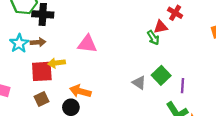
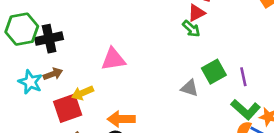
green square: (161, 75) -> (214, 72), turned 30

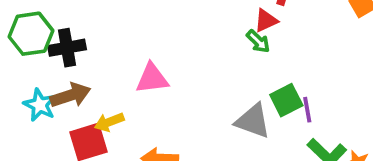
brown arrow: (53, 74) -> (70, 95), size x1.5
purple line: (243, 77) -> (307, 110), moved
gray triangle: (189, 88) -> (253, 121), size x1.5

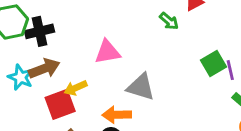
green arrow: (258, 41) -> (169, 21), moved
gray triangle: (253, 121) -> (141, 87), moved

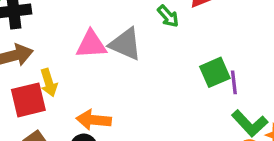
gray triangle: (141, 87) -> (125, 44), moved
yellow arrow: (76, 88) -> (49, 83), turned -90

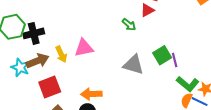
gray triangle: (125, 44) -> (133, 65), moved
yellow arrow: (49, 83) -> (61, 54), moved

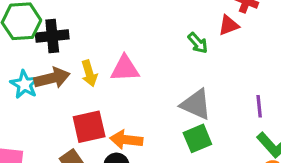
green square: (162, 55) -> (197, 138), moved
red square: (50, 87) -> (89, 127), moved

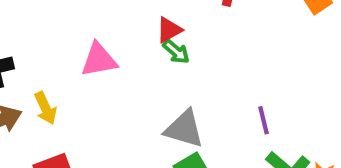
red triangle: (229, 25) -> (169, 30), moved
pink triangle: (125, 69) -> (99, 60), moved

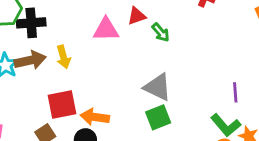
red triangle: (169, 30) -> (137, 16), moved
purple line: (263, 120) -> (235, 92), moved

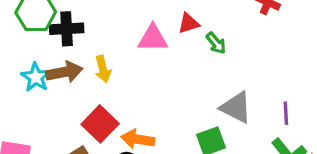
gray triangle: (158, 87) -> (236, 107), moved
purple line: (235, 92) -> (286, 113), moved
red square: (62, 104) -> (100, 124), turned -36

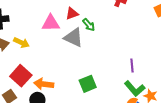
yellow arrow: (103, 69) -> (21, 43), turned -49
gray triangle: (236, 107) -> (73, 38), moved

